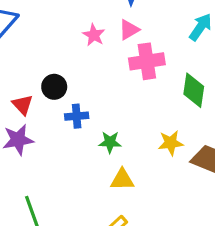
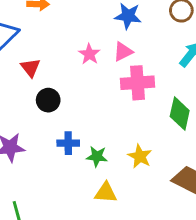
red triangle: (23, 105) -> (30, 68), moved
blue cross: (77, 116) -> (68, 143), moved
yellow star: (171, 143) -> (140, 156), moved, turned 30

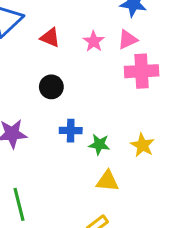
red triangle: (30, 68) -> (50, 38), moved, turned -30

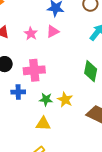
pink cross: (142, 71) -> (34, 70), moved
green star: (99, 144) -> (46, 99), moved

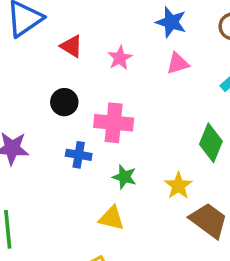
pink triangle: (53, 31) -> (178, 63), moved
yellow star: (65, 100) -> (178, 186), moved

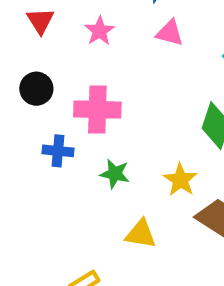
red triangle: (71, 46) -> (40, 21), turned 30
pink triangle: (178, 63) -> (170, 33), turned 35
yellow triangle: (112, 218) -> (141, 234), moved

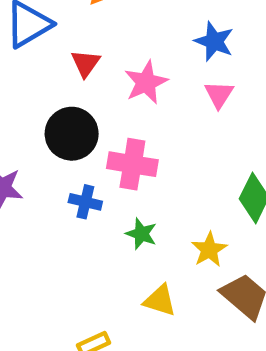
pink star: (100, 31) -> (146, 82), size x1.4
pink triangle: (170, 33) -> (219, 94), turned 40
black circle: (36, 89) -> (72, 134), size x1.5

